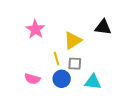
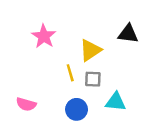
pink semicircle: (32, 79) -> (26, 104), moved
blue circle: (62, 79) -> (77, 109), moved

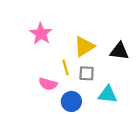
black triangle: (128, 34) -> (119, 51), moved
pink semicircle: (26, 104) -> (48, 84), moved

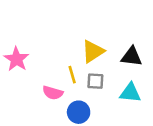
pink star: (41, 34) -> (16, 59), moved
cyan triangle: (108, 94) -> (130, 93), moved

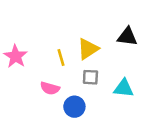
black triangle: (132, 57) -> (127, 37), moved
yellow line: (72, 75) -> (61, 58), moved

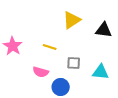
yellow triangle: (88, 49) -> (72, 20), moved
yellow line: (61, 58) -> (50, 47), turned -56

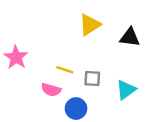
yellow line: (50, 47) -> (65, 70), moved
cyan triangle: (101, 72) -> (126, 90), turned -42

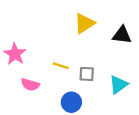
pink semicircle: (51, 90) -> (30, 85), moved

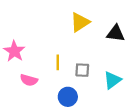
yellow line: (61, 66) -> (58, 62), turned 72

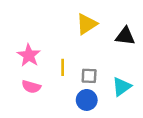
pink star: (14, 51) -> (29, 55), moved
blue circle: (68, 97) -> (87, 100), moved

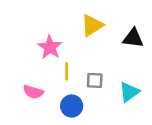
pink star: (29, 55) -> (50, 47), moved
blue circle: (87, 100) -> (72, 106), moved

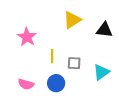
pink star: (50, 47) -> (27, 37), moved
pink semicircle: (33, 92) -> (26, 84), moved

